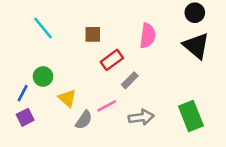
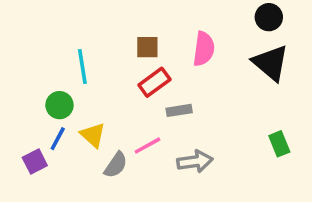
cyan line: (43, 28) -> (82, 66), moved, turned 30
brown square: (93, 34) -> (147, 47), moved
gray rectangle: (130, 80) -> (179, 110), turned 36
blue line: (23, 93) -> (58, 139), moved
green rectangle: (191, 116) -> (279, 144), moved, size x0.6

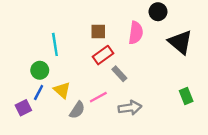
black circle: (269, 17) -> (158, 12), moved
gray rectangle: (179, 110) -> (119, 74), turned 56

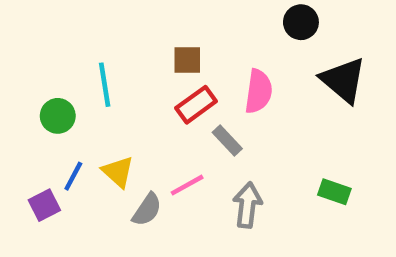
pink semicircle: (136, 33) -> (259, 91), moved
green circle: (40, 70) -> (58, 116), moved
green rectangle: (186, 96) -> (334, 192), moved, turned -49
gray arrow: (130, 108) -> (247, 205), turned -75

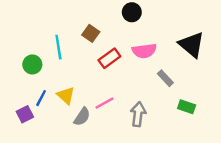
black circle: (301, 22) -> (132, 12), moved
brown square: (187, 60) -> (91, 33), moved, turned 35
pink semicircle: (259, 91) -> (144, 51), turned 75
gray rectangle: (227, 140) -> (165, 78), moved

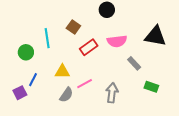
black triangle: (191, 45) -> (155, 36), turned -30
yellow triangle: (66, 96) -> (62, 72), moved, turned -42

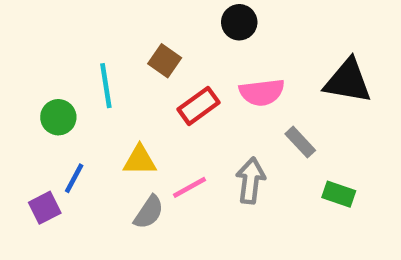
gray arrow: (112, 93) -> (251, 181), moved

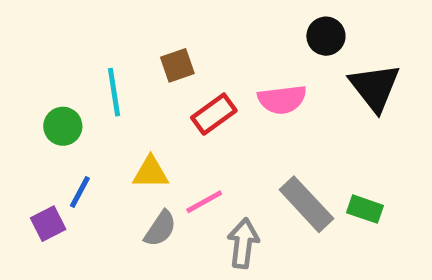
black circle: (239, 22) -> (326, 36), moved
brown square: (165, 61) -> (177, 65), turned 36
black triangle: (348, 81) -> (375, 87), turned 42
gray rectangle: (300, 142) -> (306, 204), moved, size x1.6
gray arrow: (251, 181) -> (243, 243), moved

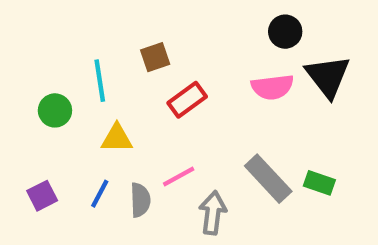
pink semicircle: (282, 99) -> (272, 87), moved
yellow triangle: (151, 173) -> (117, 138), moved
blue line: (80, 192) -> (100, 194), moved
gray semicircle: (160, 229) -> (140, 200), turned -36

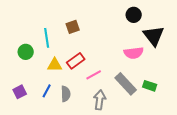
pink semicircle: (272, 87) -> (134, 53), moved
red rectangle: (187, 100) -> (76, 61), moved
pink line: (179, 177) -> (94, 75), moved

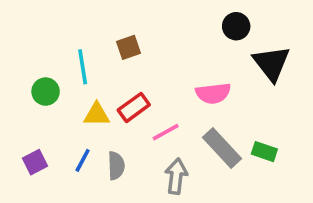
pink semicircle: (134, 53) -> (213, 93), moved

